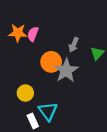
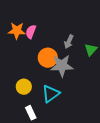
gray star: (66, 70) -> (62, 66), turned 30
cyan triangle: (48, 111) -> (51, 94), moved, turned 30

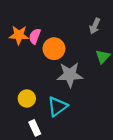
gray arrow: (69, 42) -> (95, 26), moved
orange circle: (48, 58) -> (54, 49), moved

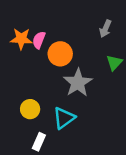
gray star: (70, 75) -> (78, 83), turned -30
white rectangle: (35, 128) -> (39, 142), turned 49

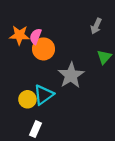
orange circle: (60, 54) -> (43, 49), moved
cyan triangle: (64, 118) -> (43, 95), moved

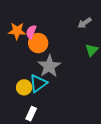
gray arrow: (96, 26) -> (85, 23), turned 32
gray star: (71, 75) -> (49, 66), moved

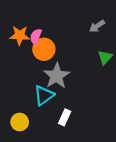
yellow circle: (24, 87) -> (20, 122), moved
white rectangle: (31, 114) -> (65, 117), moved

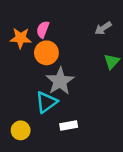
pink semicircle: (36, 37) -> (43, 29), moved
white rectangle: (65, 117) -> (69, 125), turned 56

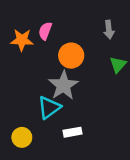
gray arrow: (103, 28) -> (109, 30), turned -63
orange circle: (46, 53) -> (71, 56), moved

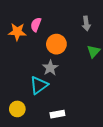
gray star: (63, 85) -> (50, 68), size x0.7
white rectangle: (72, 132) -> (57, 114), moved

